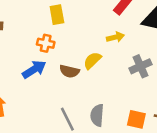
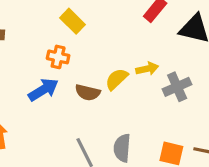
yellow rectangle: (57, 15) -> (72, 21), turned -36
yellow arrow: (115, 37) -> (147, 69), moved

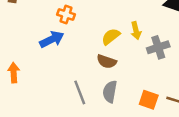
yellow arrow: (147, 69) -> (136, 31), turned 84
brown semicircle: (88, 92) -> (107, 62), moved

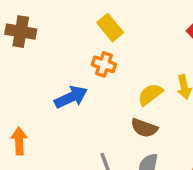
orange cross: (66, 15) -> (104, 64), moved

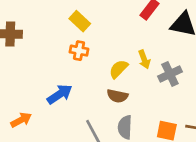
blue arrow: (71, 97) -> (60, 94), moved
orange arrow: (19, 141) -> (21, 120), turned 72

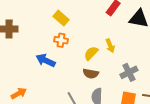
gray cross: (170, 74) -> (129, 72), moved
blue arrow: (60, 94) -> (46, 60), moved, turned -120

